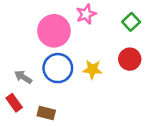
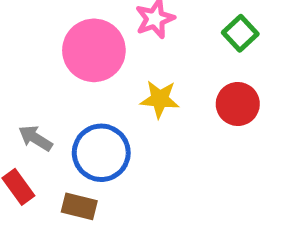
blue circle: (58, 68) -> (101, 153), moved
yellow star: (92, 69) -> (160, 99), moved

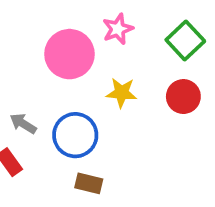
green square: (240, 33) -> (185, 41), size x1.4
brown rectangle: (79, 206) -> (89, 183), moved

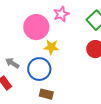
yellow star: (122, 93) -> (51, 47), moved

